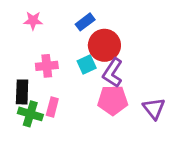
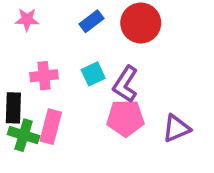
red circle: (104, 45) -> (141, 23), moved
pink rectangle: (52, 107) -> (51, 127), size x1.4
purple triangle: (154, 108) -> (176, 128), turned 45

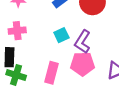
pink cross: (44, 76) -> (17, 31), moved
pink rectangle: (51, 127) -> (52, 73), moved

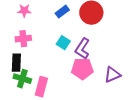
cyan square: (61, 35) -> (63, 43), turned -32
pink rectangle: (52, 73) -> (41, 87), moved

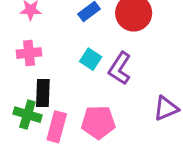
black rectangle: (16, 63) -> (43, 93), moved
pink pentagon: (82, 69) -> (98, 122), moved

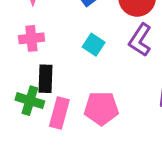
purple L-shape: (120, 68) -> (140, 40), moved

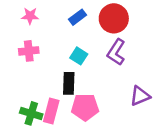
black rectangle: (45, 79) -> (69, 83), moved
green cross: (30, 101) -> (31, 113), moved

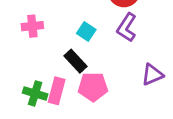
black rectangle: (69, 83) -> (75, 61), turned -45

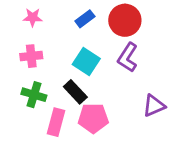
cyan square: (86, 31) -> (86, 62), size x1.4
green cross: (35, 93) -> (34, 95), moved

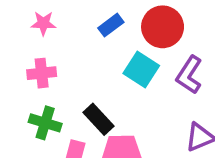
purple L-shape: (128, 57) -> (189, 75), moved
cyan square: (86, 62) -> (141, 70), moved

